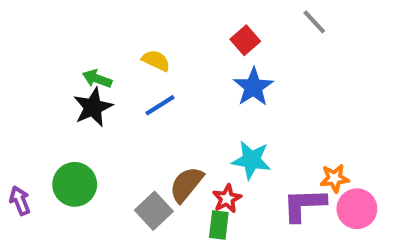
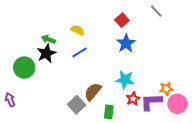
green circle: (75, 184) -> (24, 68), moved
red star: (227, 199) -> (133, 99), moved

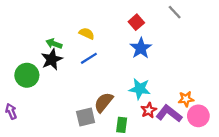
purple L-shape: (151, 102) -> (169, 114), turned 40
gray square: (77, 105) -> (86, 117), turned 30

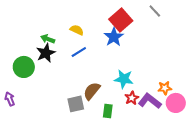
red square: (136, 22) -> (121, 20), size x1.6
blue star: (141, 48) -> (114, 37), moved

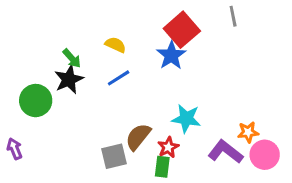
gray line: (155, 11) -> (233, 16), turned 32
green arrow: (48, 39) -> (72, 58), turned -152
red star: (132, 98) -> (168, 147), moved

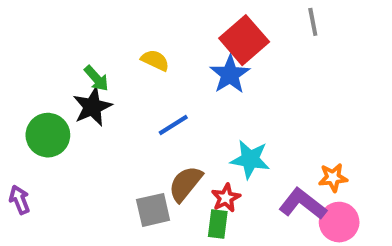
blue line: (119, 78) -> (173, 125), moved
pink circle: (265, 155) -> (339, 222), moved

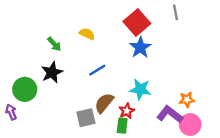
blue star: (230, 74) -> (140, 47), moved
black star: (92, 107) -> (52, 72), moved
green circle: (48, 135) -> (25, 89), moved

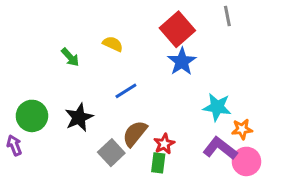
black star: (52, 72) -> (79, 117), moved
cyan star: (140, 89) -> (217, 107), moved
gray square: (86, 118) -> (111, 153), turned -30

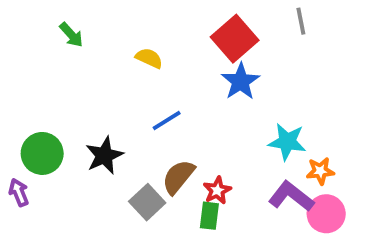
green arrow: (70, 57) -> (71, 35), moved

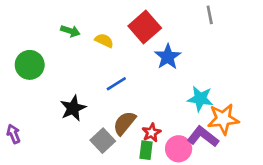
green arrow: (71, 35) -> (70, 31), moved, turned -30
red square: (235, 39) -> (145, 27), moved
green circle: (42, 153) -> (30, 65), moved
orange star: (320, 171) -> (223, 119), size x1.6
pink circle: (326, 214) -> (179, 149), moved

